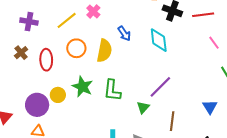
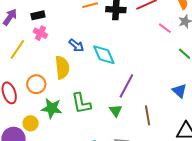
cyan diamond: (159, 40) -> (104, 55), moved
orange circle: (76, 48) -> (36, 84), moved

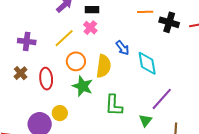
orange circle: (36, 84) -> (76, 61), moved
green star: (52, 108) -> (83, 86), moved

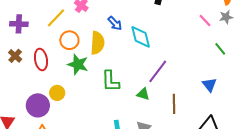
green triangle: (145, 120) -> (143, 94), turned -48

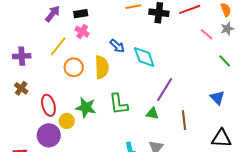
red ellipse: (41, 60) -> (48, 105), moved
green star: (78, 64) -> (86, 107), moved

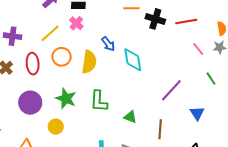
purple line: (165, 90) -> (171, 90), moved
red ellipse: (48, 105) -> (33, 64), moved
yellow circle: (67, 121) -> (56, 127), moved
purple circle: (49, 135) -> (30, 103), moved

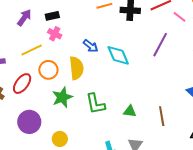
yellow line: (50, 33) -> (32, 50), turned 30
pink line: (198, 49) -> (180, 17), moved
red ellipse: (33, 64) -> (22, 84), turned 55
purple line: (171, 90) -> (160, 45), moved
green star: (66, 99) -> (62, 97), moved, turned -30

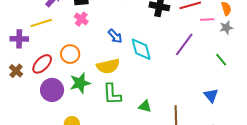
pink line: (180, 17) -> (207, 19), turned -48
yellow line: (32, 50) -> (41, 23), moved
yellow semicircle: (76, 68) -> (108, 66), moved, turned 75
purple circle: (29, 122) -> (52, 90), moved

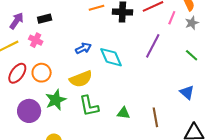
pink cross: (81, 19) -> (36, 40), moved
pink line: (207, 19) -> (172, 18), turned -56
blue arrow: (115, 36) -> (83, 48), turned -63
red ellipse: (42, 64) -> (17, 73), moved

